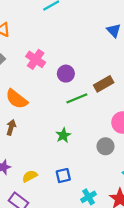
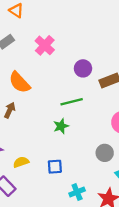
purple circle: (66, 74) -> (83, 68), moved
green line: (77, 98) -> (72, 102), moved
gray circle: (105, 146) -> (105, 153), moved

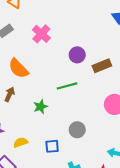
green star: (61, 126) -> (41, 107), moved
gray circle: (105, 153) -> (77, 130), moved

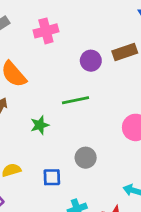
pink cross: (41, 34) -> (46, 31), turned 30
brown rectangle: (102, 66) -> (125, 52), moved

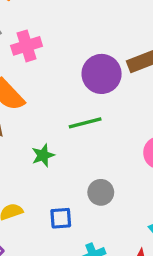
pink cross: (46, 31) -> (27, 46), moved
purple circle: (91, 61) -> (102, 74), size x1.5

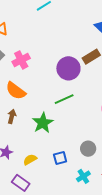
green star: (43, 155) -> (43, 123), size x1.5
gray circle: (101, 192) -> (88, 149), moved

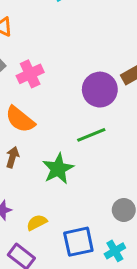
blue square: (60, 158) -> (78, 242), moved, size x1.5

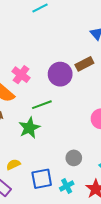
pink cross: (30, 74) -> (21, 75), moved, turned -30
green line: (91, 135) -> (42, 105), moved

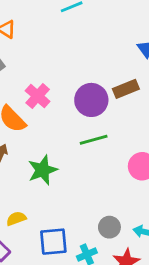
green line: (42, 105) -> (94, 140), moved
gray circle: (74, 158) -> (109, 227), moved

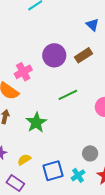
pink cross: (38, 96) -> (23, 72), turned 30
purple circle: (91, 100) -> (54, 55), moved

